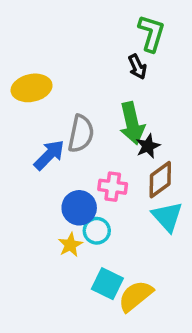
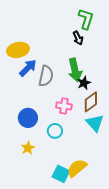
blue arrow: (49, 155) -> (28, 68), moved
blue circle: (79, 208) -> (28, 118), moved
yellow star: (70, 245) -> (28, 148), moved
cyan square: (107, 284) -> (61, 174), moved

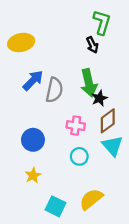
yellow ellipse: (18, 50) -> (21, 42), moved
cyan circle: (55, 131) -> (79, 156), moved
cyan square: (61, 174) -> (56, 206), moved

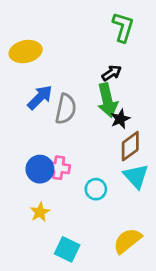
black arrow: (92, 45) -> (112, 73), moved, turned -98
pink cross: (76, 126) -> (59, 168), moved
yellow semicircle: (91, 199) -> (127, 241), moved

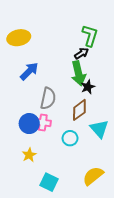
green L-shape: (123, 27) -> (90, 36), moved
gray semicircle: (66, 109) -> (48, 98), moved
brown diamond: (130, 146) -> (79, 110), moved

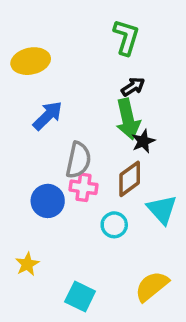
green L-shape: (90, 36) -> (126, 37), moved
pink cross: (43, 122) -> (84, 187), moved
yellow star: (29, 155) -> (27, 264), moved

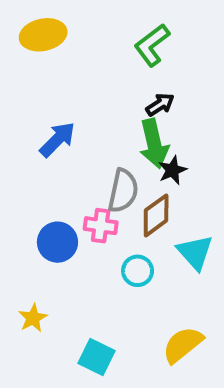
green L-shape: (126, 37) -> (152, 45), turned -144
yellow ellipse: (31, 61) -> (43, 35), moved
gray semicircle: (78, 160) -> (123, 191), moved

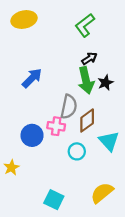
black star: (172, 170) -> (105, 83), moved
yellow star: (33, 318) -> (11, 168), moved

